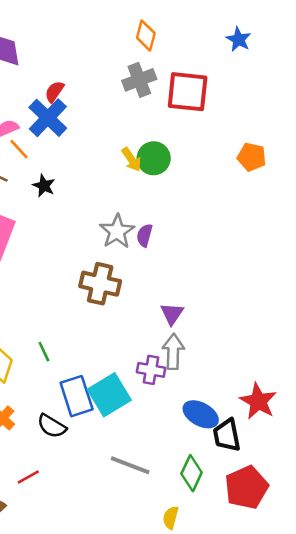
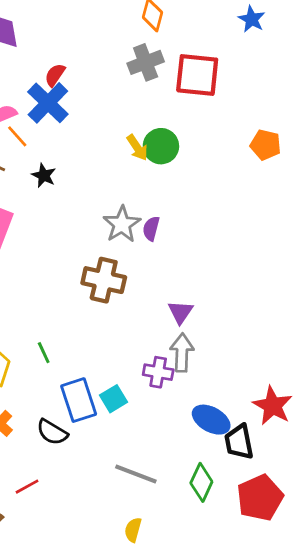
cyan square: (109, 395) -> (113, 399), size x0.6
yellow semicircle: (171, 518) -> (133, 530), moved

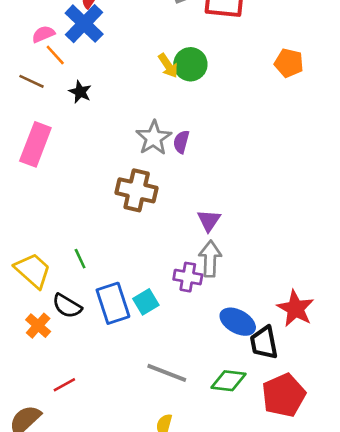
black semicircle: (52, 432) -> (67, 306), moved
green diamond: (201, 482) -> (229, 381), turned 72

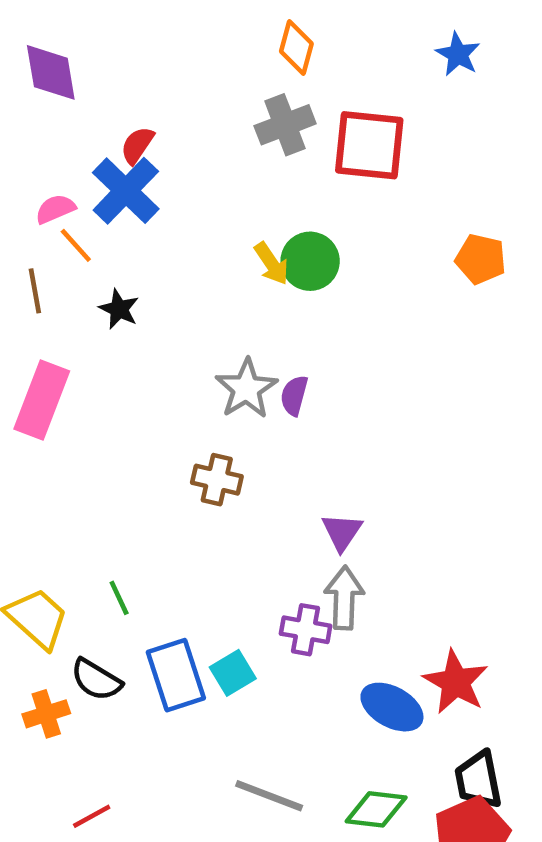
brown line: (32, 81) -> (35, 291), turned 55
brown cross: (137, 190) -> (217, 480), size x0.7
red star: (295, 309) -> (456, 682), moved
orange cross: (38, 326) -> (46, 714), turned 30
black trapezoid: (264, 343) -> (478, 780), moved

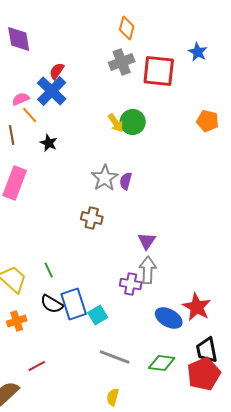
blue star: (458, 54) -> (198, 52), moved
cyan square: (233, 673) -> (98, 315), moved
black semicircle: (96, 680) -> (52, 304), moved

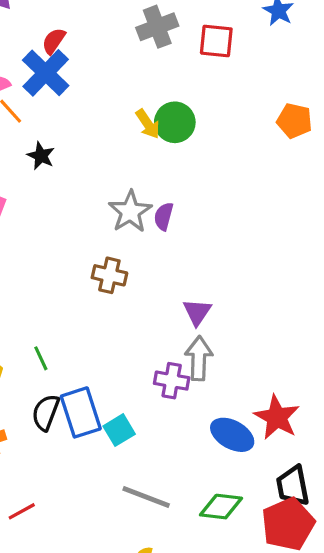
red square: (159, 71) -> (216, 41), size x0.7
black semicircle: (52, 304) -> (46, 412), turned 80

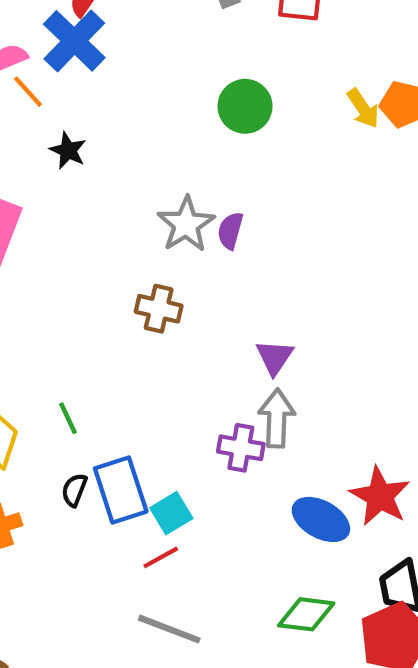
yellow arrow: (148, 124) -> (363, 108), moved
black semicircle: (46, 412) -> (74, 490), size x0.7
gray line: (146, 497) -> (169, 629), moved
red line: (22, 511) -> (161, 557), moved

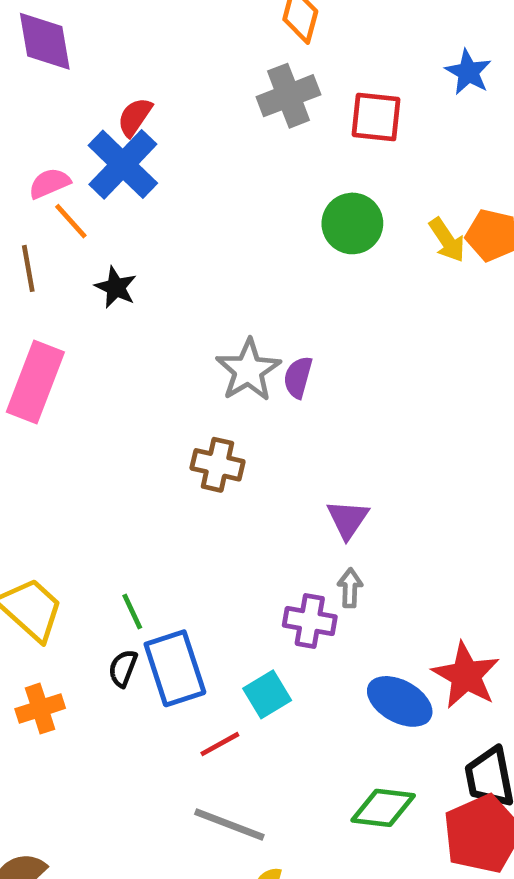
green circle: (245, 106) -> (352, 223), moved
green line: (68, 418) -> (132, 612), moved
gray arrow: (277, 418) -> (350, 588), size x0.6
cyan square: (171, 513) -> (267, 694), moved

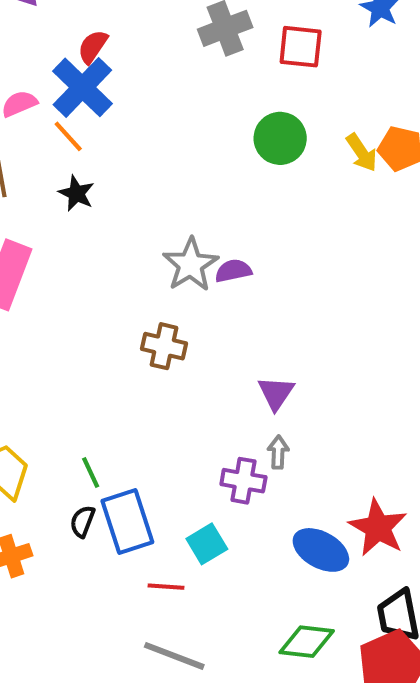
orange line: (71, 221) -> (68, 136), moved
purple semicircle: (298, 377) -> (233, 271), turned 63
red line: (220, 744) -> (166, 587), turned 33

